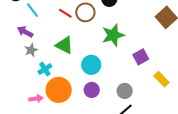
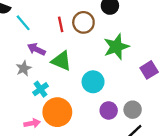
red line: (65, 13) -> (61, 24), turned 48
purple arrow: (25, 32) -> (36, 49), moved
purple circle: (92, 90) -> (109, 110), moved

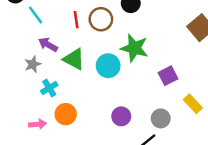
green star: (116, 47) -> (134, 48), turned 30
cyan circle: (93, 82) -> (108, 66), moved
gray circle: (133, 110) -> (161, 118), moved
orange circle: (57, 112) -> (66, 114), size x0.7

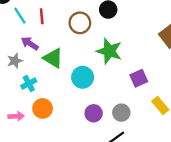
red line: (76, 20) -> (42, 16), moved
cyan circle: (108, 66) -> (83, 77), moved
gray circle: (161, 118) -> (121, 113), moved

